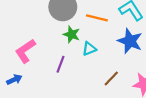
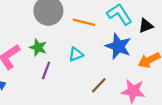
green star: (72, 34) -> (38, 47), moved

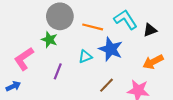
blue star: (118, 46) -> (111, 49), moved
green star: (38, 47) -> (49, 40), moved

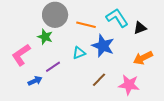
purple line: (58, 71) -> (53, 67), turned 35
blue arrow: (13, 86) -> (35, 81), moved

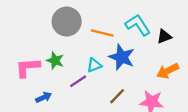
green star: (45, 37) -> (55, 61), moved
pink L-shape: (21, 55) -> (28, 67), turned 30
purple line: (53, 67) -> (78, 81), moved

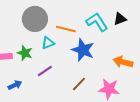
black triangle: (164, 36) -> (120, 19), moved
cyan triangle: (94, 65) -> (48, 43), moved
orange arrow: (168, 71) -> (123, 62), turned 42

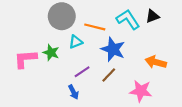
purple line: (45, 71) -> (82, 72), moved
brown line: (79, 84) -> (109, 75), moved
blue arrow: (15, 85) -> (73, 92), moved, turned 88

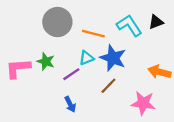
cyan triangle: (76, 42) -> (86, 58), moved
purple line: (82, 72) -> (71, 74), moved

